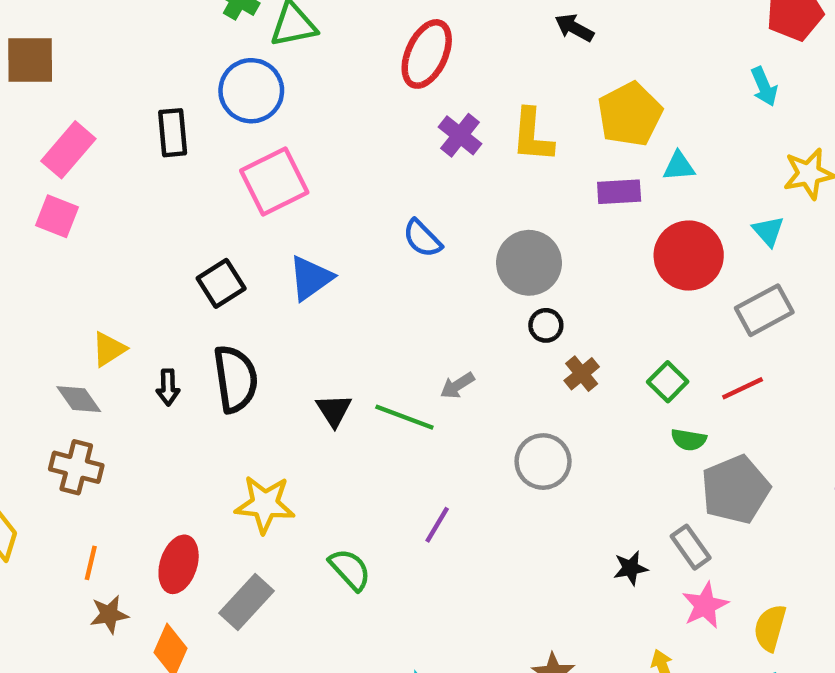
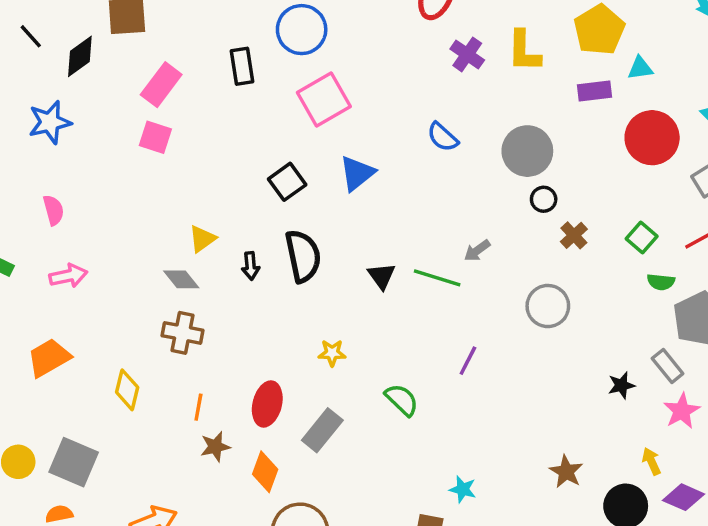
yellow star: (265, 504) -> (332, 353), size x0.6

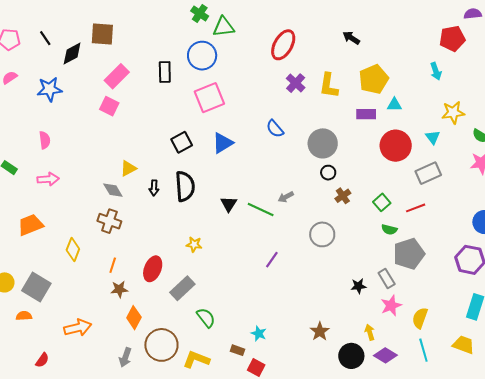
green semicircle: (402, 400) -> (206, 318), moved
orange diamond: (265, 472) -> (134, 318), moved

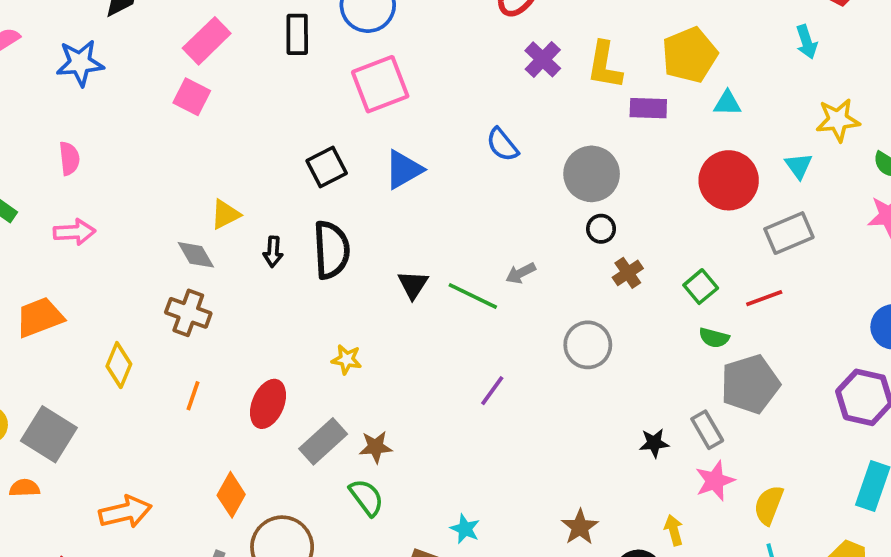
purple rectangle: (366, 114) -> (648, 108), moved
brown star: (119, 289) -> (376, 447), moved

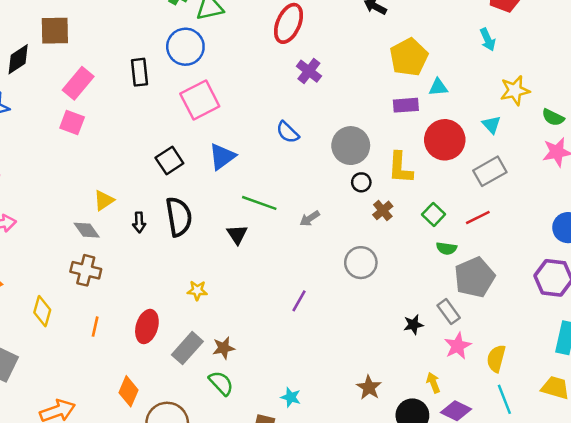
yellow L-shape: (605, 65) -> (400, 168), moved
purple rectangle: (648, 108) -> (406, 105), moved
green line: (473, 296) -> (259, 203), moved

